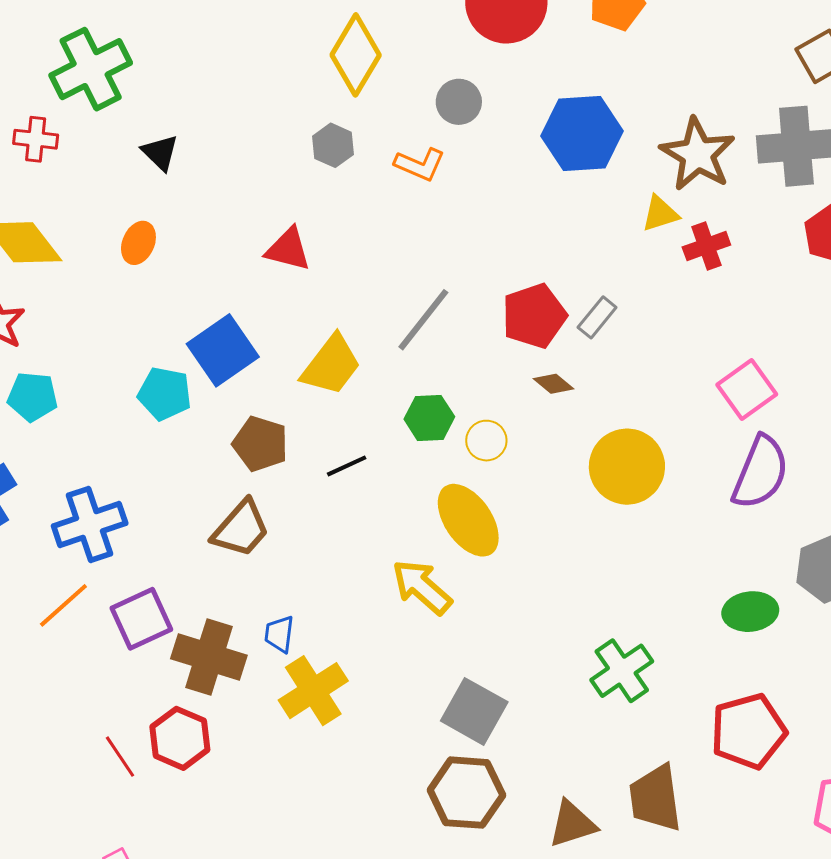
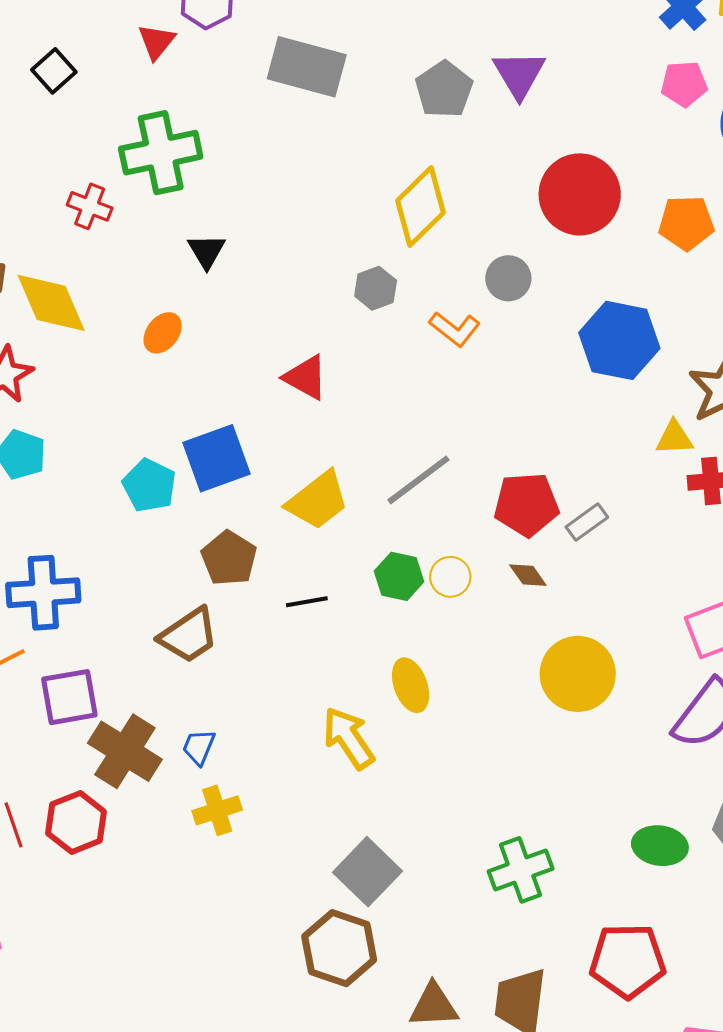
yellow circle: (486, 441) -> (450, 577), moved
yellow ellipse: (468, 520) -> (411, 685), size x0.7
yellow cross: (313, 691) -> (217, 810), size x0.7

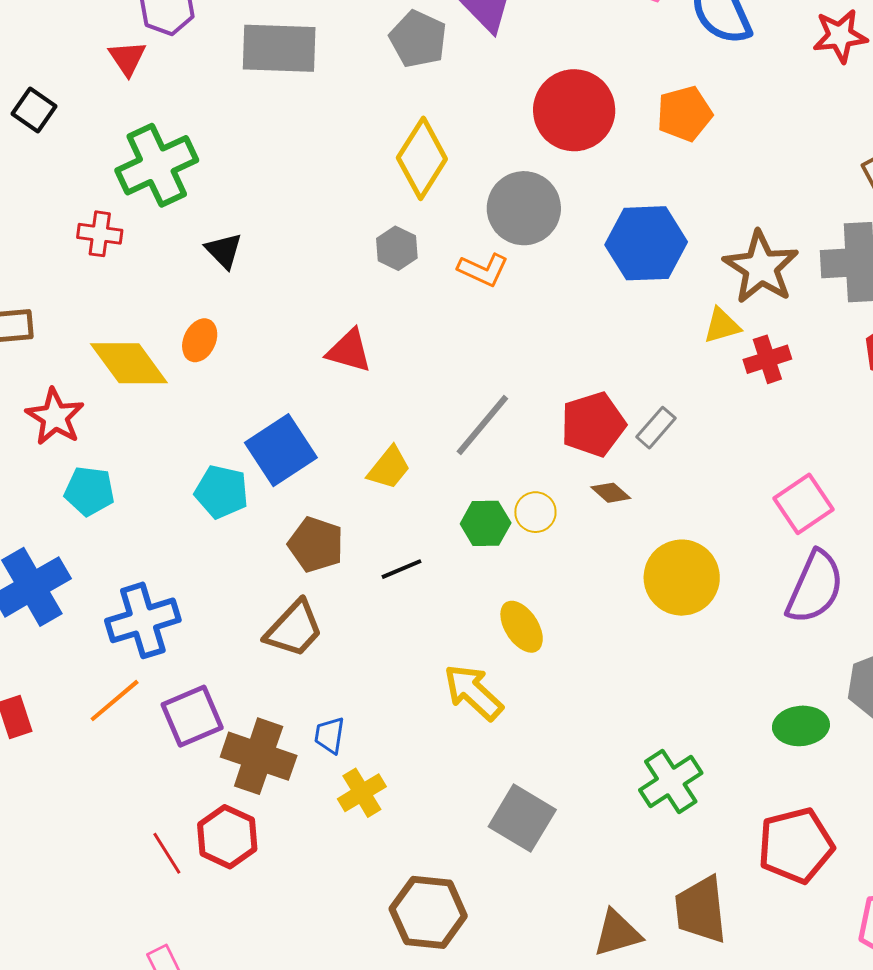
gray circle: (508, 278) -> (524, 208), size x1.6
yellow diamond: (51, 303) -> (129, 363), moved
yellow trapezoid: (318, 500) -> (389, 468), size x0.7
brown hexagon: (339, 948) -> (428, 912), moved

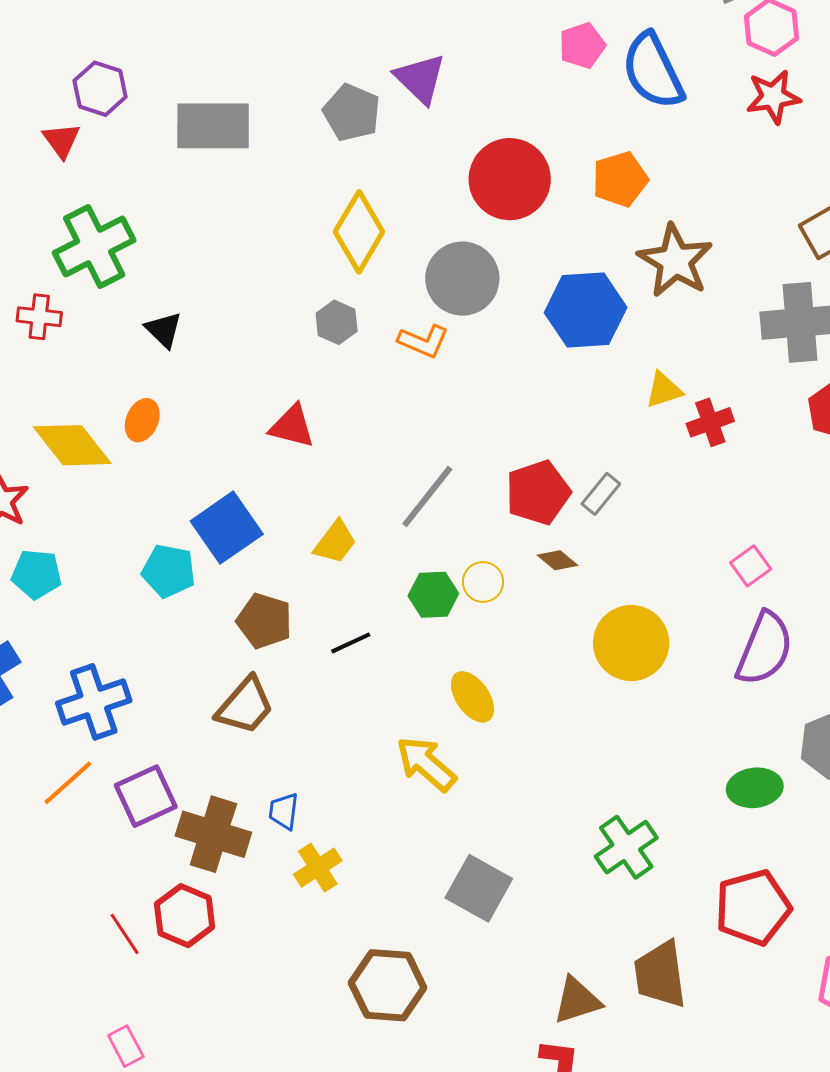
brown star: (761, 267) -> (675, 261), moved
pink square: (804, 504) -> (751, 566), size x0.7

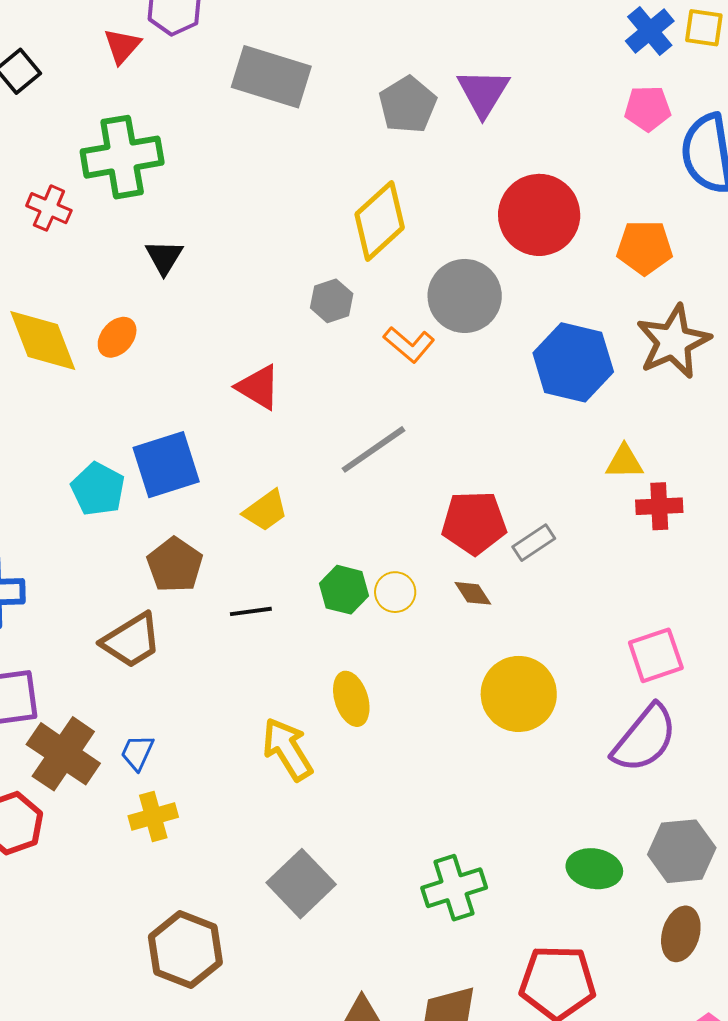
gray line: (427, 496) -> (374, 449), moved
pink square: (751, 566) -> (656, 655), size x1.4

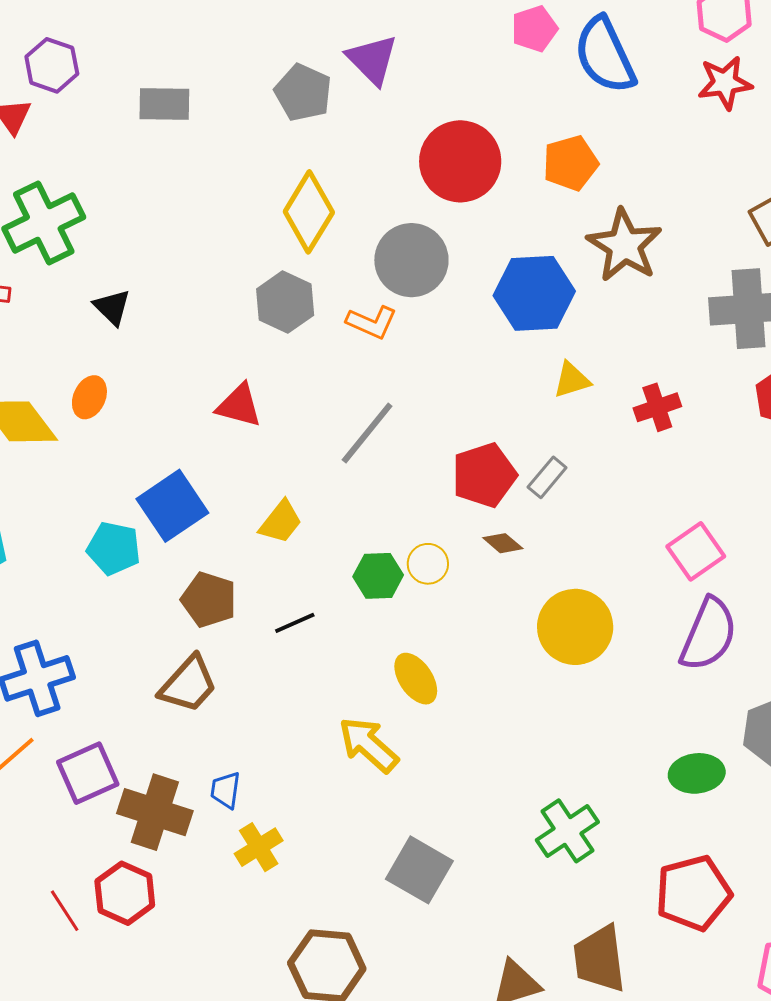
gray rectangle: (271, 77) -> (164, 104), size x0.7
gray hexagon: (332, 301) -> (285, 302), size x1.4
yellow triangle: (624, 462) -> (572, 380), moved

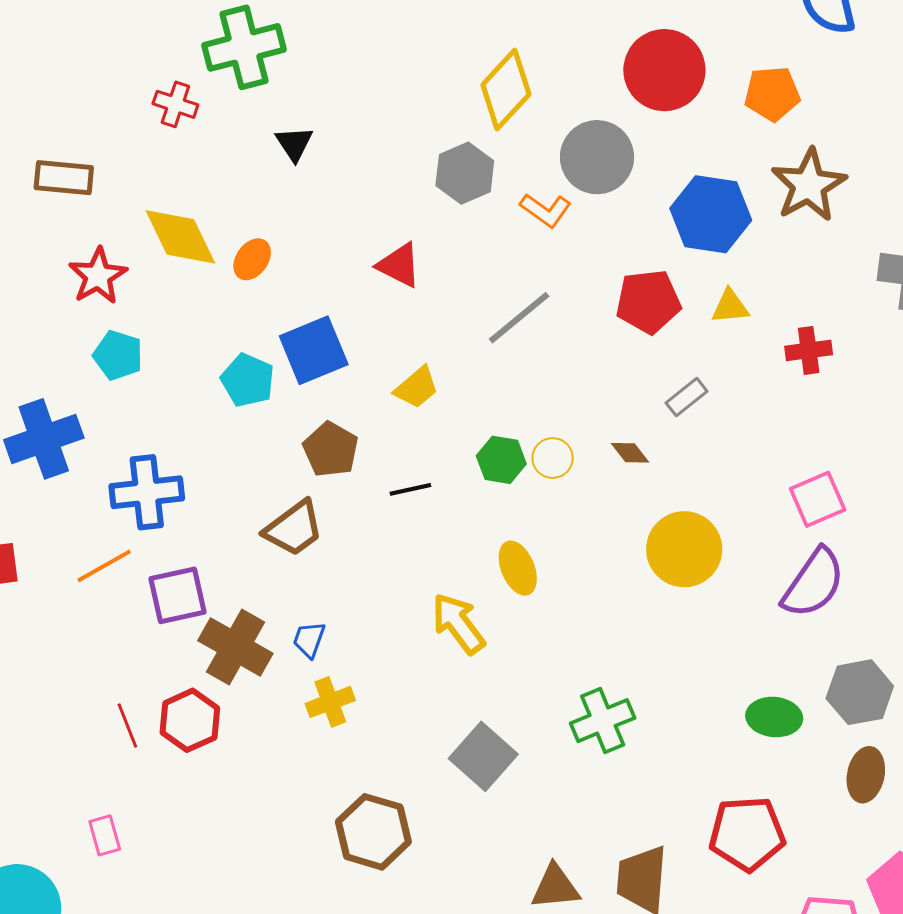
orange ellipse: (89, 397) -> (252, 259), moved
red pentagon: (484, 475) -> (648, 302), moved
green cross: (567, 831) -> (603, 721), moved

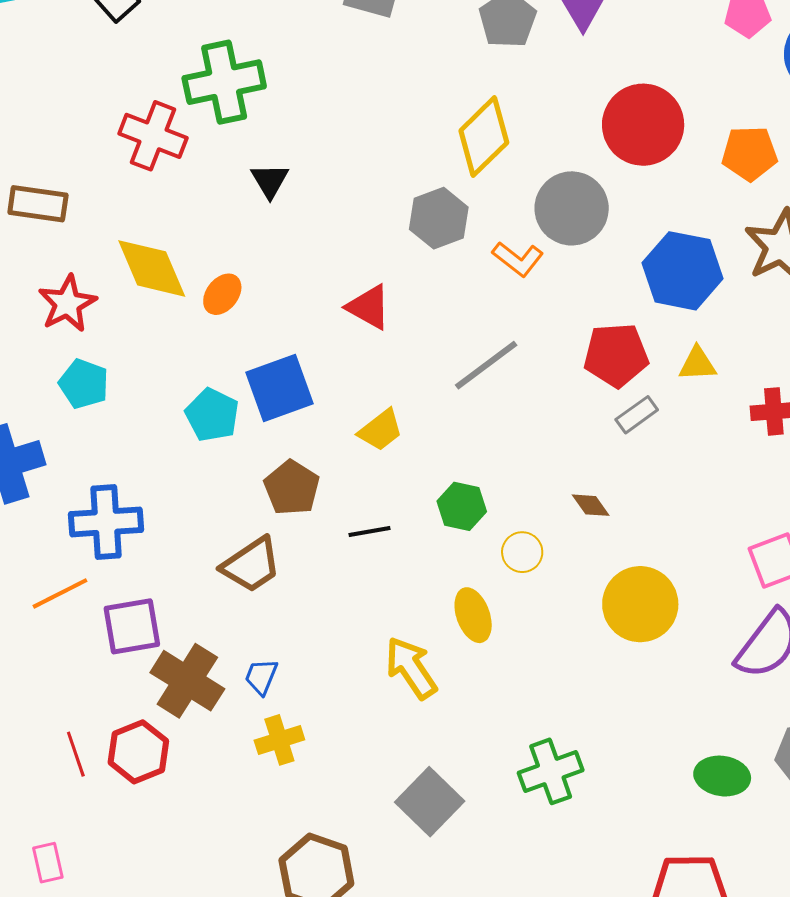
red cross: (175, 104) -> (153, 136), size x1.5
gray rectangle: (687, 397) -> (637, 415), moved
yellow circle: (553, 458) -> (522, 552), moved

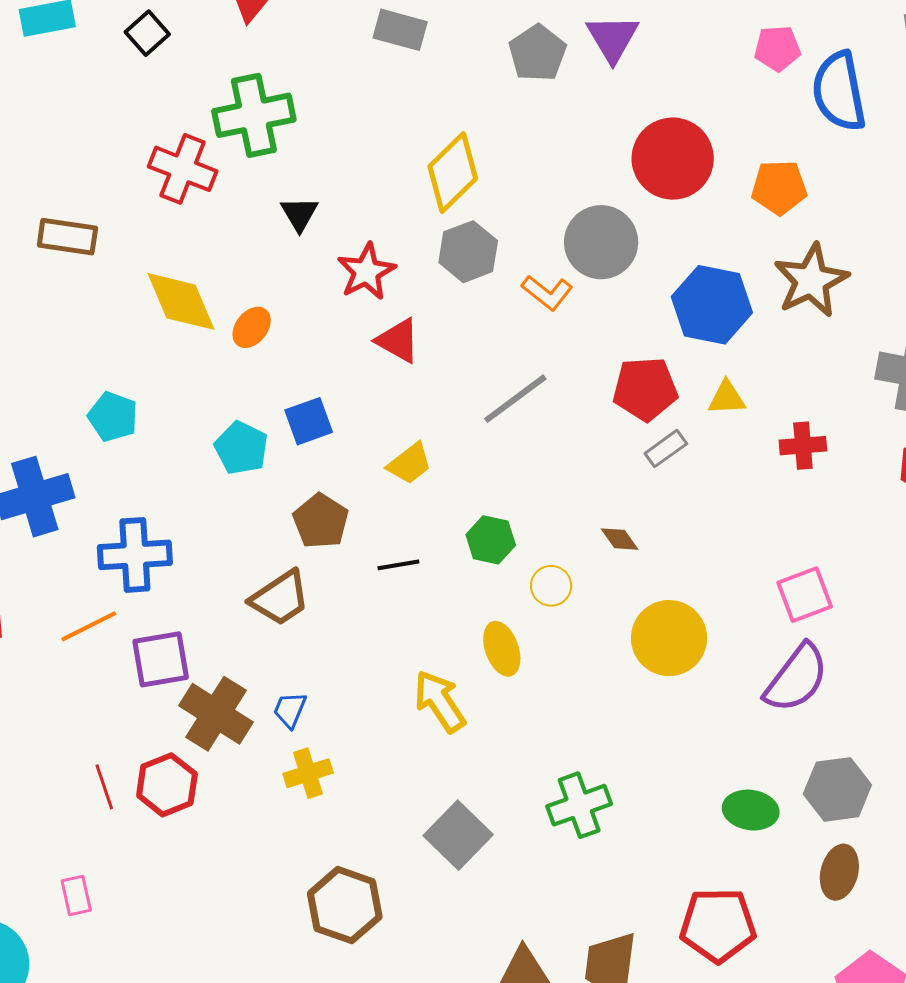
yellow diamond: (484, 137) -> (453, 173), moved
red star: (67, 304) -> (366, 272), moved
blue square: (279, 388) -> (309, 421), size x0.7

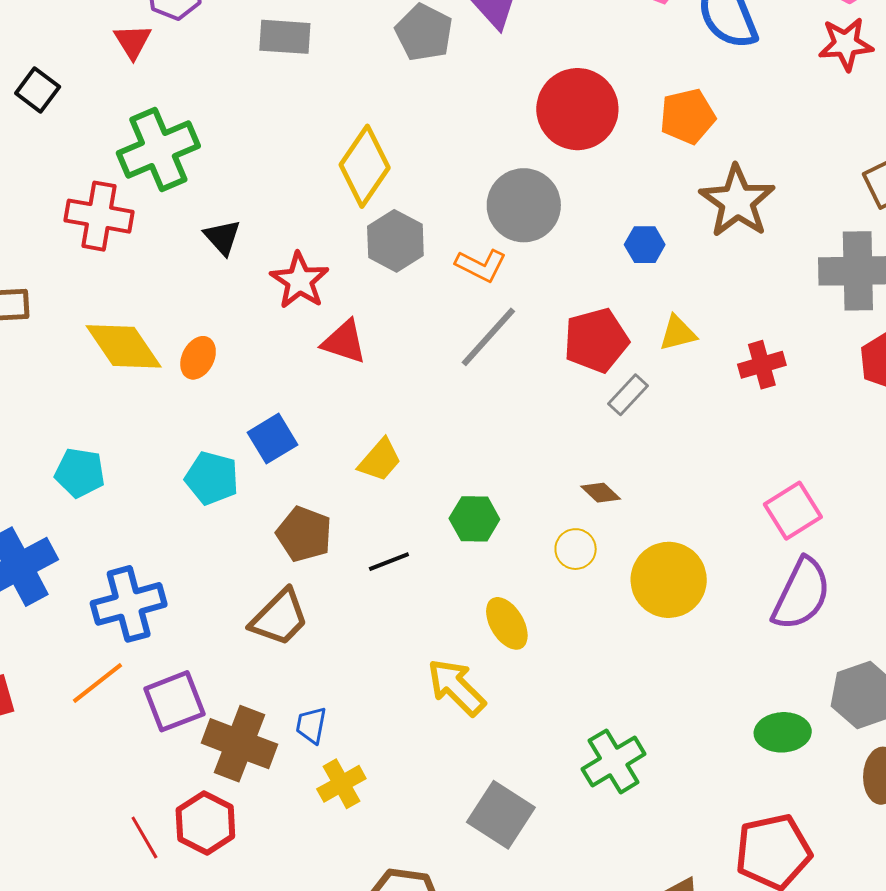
blue hexagon: (712, 305) -> (645, 245), size x0.5
gray line: (515, 399) -> (488, 337), moved
yellow circle: (551, 586) -> (576, 549), moved

